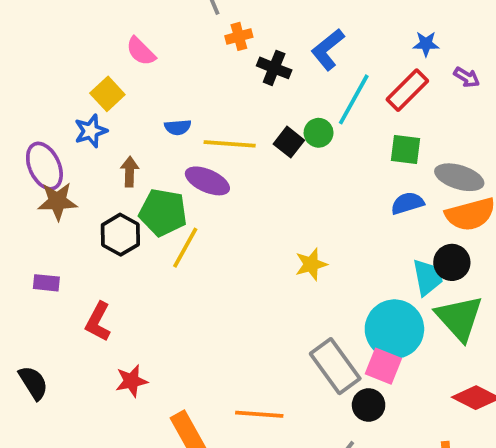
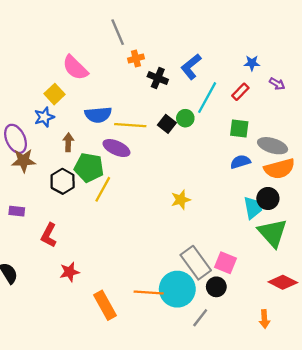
pink semicircle: (141, 51) -> (75, 68), size x1.4
red rectangle: (407, 90) -> (240, 92), size x0.7
blue semicircle: (178, 127) -> (98, 115), size x1.6
cyan circle: (394, 329) -> (177, 289), moved

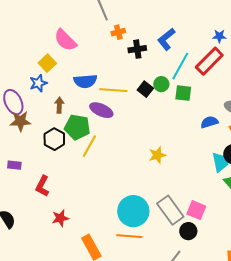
black cross: (158, 78) -> (137, 49), turned -30
red rectangle: (240, 92) -> (209, 61), size x1.8
green square: (239, 128) -> (183, 93), moved
cyan circle: (177, 289) -> (133, 211), moved

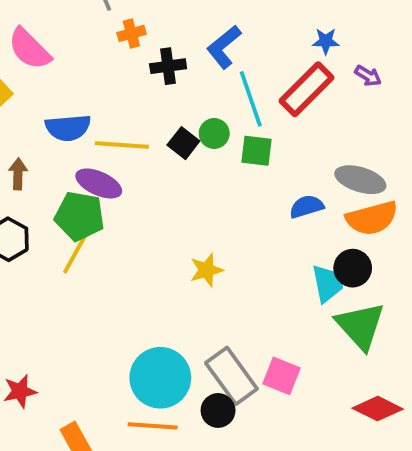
cyan line: (180, 66) -> (251, 99), turned -48
green pentagon: (77, 127) -> (80, 216), moved
black circle: (188, 231) -> (218, 410), moved

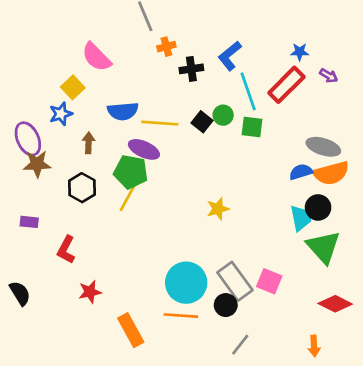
blue semicircle: (307, 207) -> (301, 172), moved

